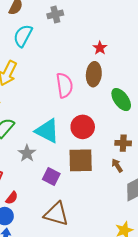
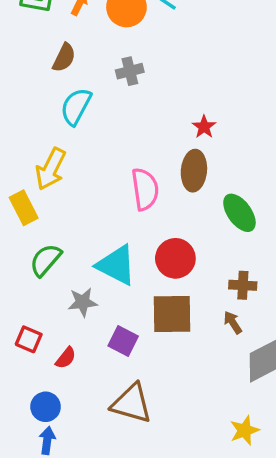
gray star: (27, 153) -> (83, 302), turned 30
red semicircle: (12, 198) -> (66, 358), moved

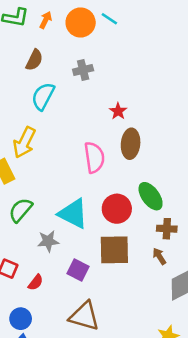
red star: (204, 127) -> (118, 111), moved
green ellipse: (239, 213) -> (151, 196), moved

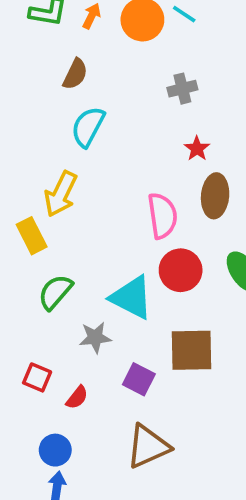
gray cross: (83, 70) -> (182, 89), moved
red circle: (117, 209) -> (181, 270), moved
brown triangle: (84, 316) -> (148, 446), turned -40

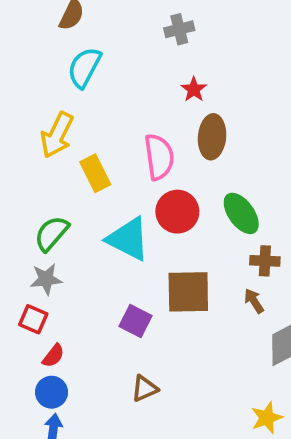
yellow rectangle: (32, 236) -> (95, 173), moved
gray star: (95, 337) -> (46, 279), moved
red semicircle: (77, 397) -> (53, 356), moved
brown triangle: (148, 446) -> (145, 389), size x0.6

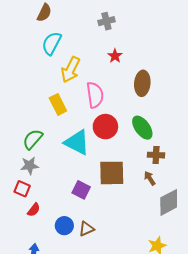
yellow arrow: (57, 135) -> (71, 70), moved
brown ellipse: (212, 137) -> (142, 83), moved
blue circle: (52, 392) -> (64, 226), moved

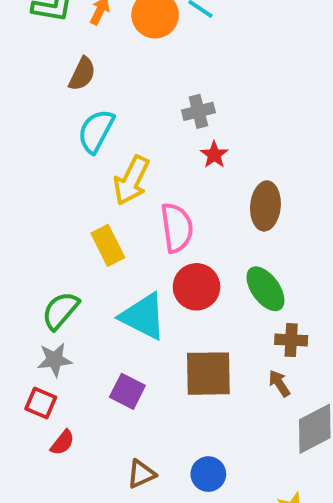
gray cross: (106, 21) -> (198, 111), moved
purple square: (81, 190) -> (127, 391), moved
blue circle: (64, 226) -> (208, 474), moved
brown triangle: (86, 229) -> (141, 474), moved

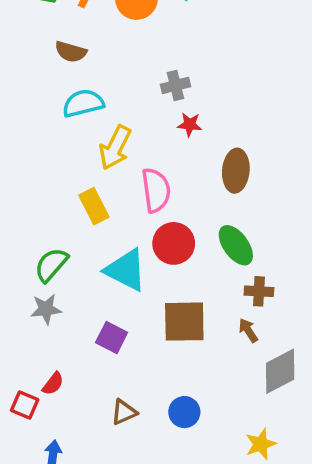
brown semicircle: (82, 74) -> (71, 52), turned 80
cyan semicircle: (96, 131) -> (83, 103), turned 48
red star: (214, 155) -> (190, 125), turned -30
red square: (41, 403) -> (25, 405), moved

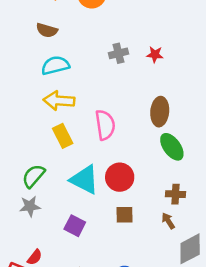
red star: (190, 125) -> (155, 55), moved
yellow arrow: (115, 148) -> (59, 101), moved, turned 68
red circle: (174, 243) -> (120, 177), moved
green ellipse: (236, 245) -> (172, 147), moved
brown square: (184, 322) -> (125, 215), size x0.6

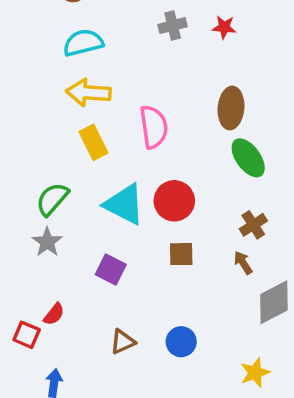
brown cross: (176, 194) -> (253, 225), turned -36
gray star: (30, 206) -> (47, 242), turned -30

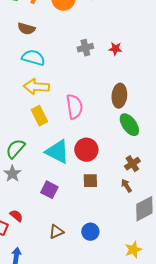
cyan semicircle: (83, 43) -> (33, 58), turned 30
red semicircle: (54, 314) -> (16, 216), turned -88

